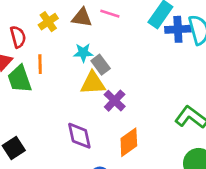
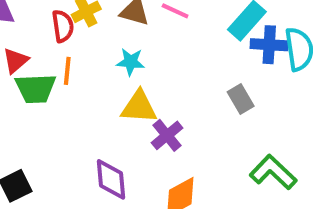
red semicircle: (18, 37) -> (63, 26), moved
gray rectangle: (101, 65) -> (241, 99), moved
green trapezoid: (20, 79) -> (36, 88), turned -80

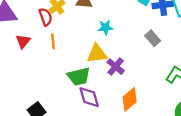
cyan star: (131, 62) -> (105, 27), moved
green trapezoid: (36, 88) -> (79, 76), moved

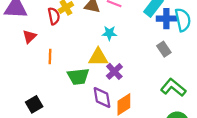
gray rectangle: (153, 38) -> (164, 49), moved
orange line: (53, 41) -> (50, 56), moved
purple diamond: (89, 97) -> (102, 98), moved

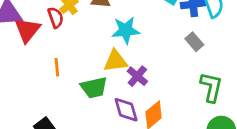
cyan star: (109, 33) -> (126, 30), size x1.5
red triangle: (30, 37) -> (27, 30), moved, size x1.5
green L-shape: (173, 87) -> (211, 87), turned 70

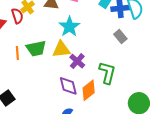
cyan star: (126, 30) -> (69, 27), turned -30
green L-shape: (211, 87) -> (107, 73), moved
green trapezoid: (94, 88) -> (36, 48), moved

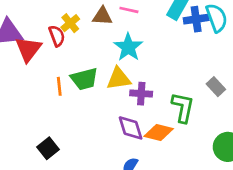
gray rectangle: (120, 36) -> (216, 87), moved
purple cross: (77, 61) -> (141, 94), turned -35
orange diamond: (89, 90) -> (159, 133), turned 55

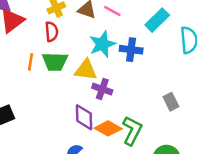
blue cross: (196, 19) -> (131, 50), moved
red semicircle: (57, 36) -> (52, 32), moved
green L-shape: (183, 107) -> (132, 131), moved

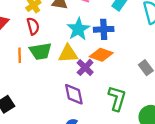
purple cross: (102, 89) -> (85, 67), turned 35
orange diamond: (108, 128) -> (101, 55), moved

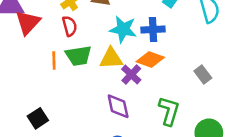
cyan star: (78, 29) -> (123, 29), turned -30

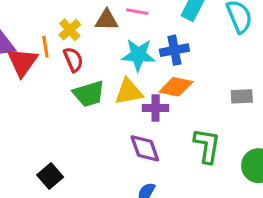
orange line: (54, 60) -> (45, 47), moved
purple cross: (131, 75) -> (156, 108), turned -36
gray rectangle: (203, 75) -> (242, 96), turned -48

